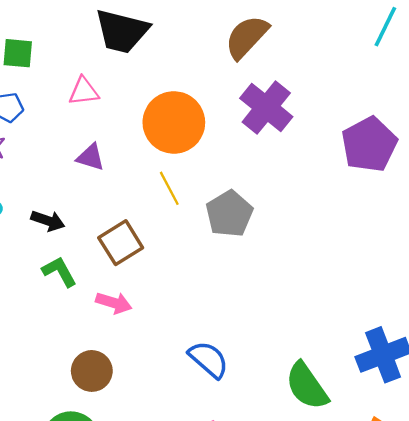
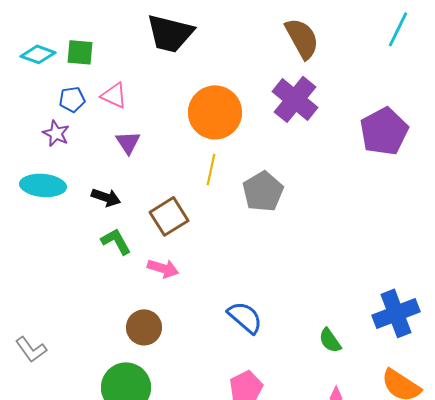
brown semicircle: (247, 37) -> (302, 38), moved, turned 108
pink triangle: (84, 91) -> (114, 95), moved, turned 32
purple triangle: (91, 157) -> (128, 142), moved, turned 40
yellow line: (169, 188) -> (211, 169), turned 40
green semicircle: (307, 386) -> (330, 340), size x0.6

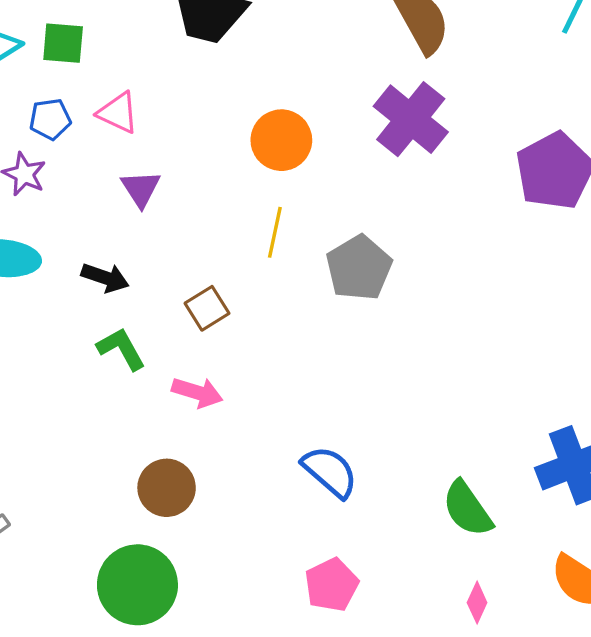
orange circle: (215, 112) -> (281, 140), size x0.7
brown square: (169, 216) -> (207, 308), size x0.7
green semicircle: (330, 340) -> (467, 509), size x1.4

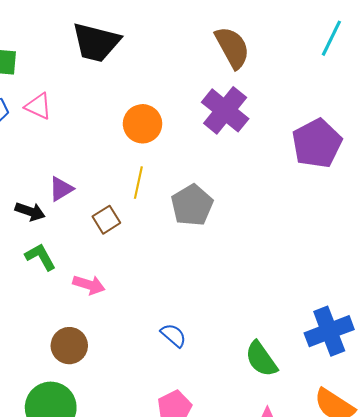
purple triangle: (141, 189) -> (61, 189), moved, turned 32
brown square: (207, 308) -> (106, 220), moved
blue semicircle: (330, 472) -> (173, 335), size x0.7

